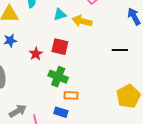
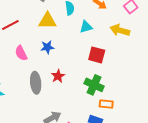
cyan triangle: (60, 14) -> (86, 27), moved
red star: (36, 54) -> (58, 76), moved

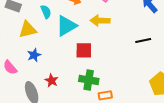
cyan triangle: (86, 27) -> (66, 26), size x1.6

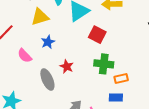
red square: (84, 50) -> (97, 35), turned 30

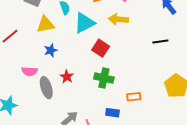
pink semicircle: (25, 56) -> (30, 71), moved, turned -49
orange rectangle: (121, 78) -> (134, 97), moved

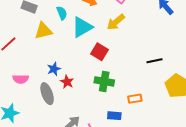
yellow arrow: (118, 19) -> (116, 22), turned -42
black line: (160, 42) -> (155, 61), moved
blue star: (51, 50) -> (54, 69), moved
pink semicircle: (30, 71) -> (21, 79), moved

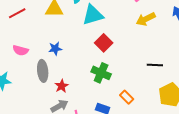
yellow arrow: (116, 22) -> (146, 19), moved
red star: (67, 82) -> (62, 86), moved
orange rectangle: (135, 99) -> (127, 97), turned 40

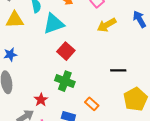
blue star: (55, 49) -> (10, 55), moved
red star: (62, 86) -> (41, 100), moved

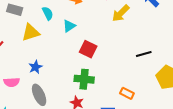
cyan triangle: (54, 24) -> (69, 26), size x0.6
green cross: (65, 81) -> (84, 79), moved

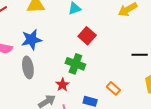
blue star: (35, 67) -> (31, 40), size x1.5

